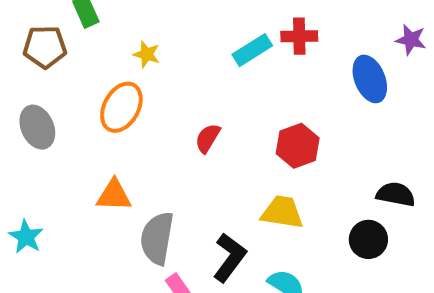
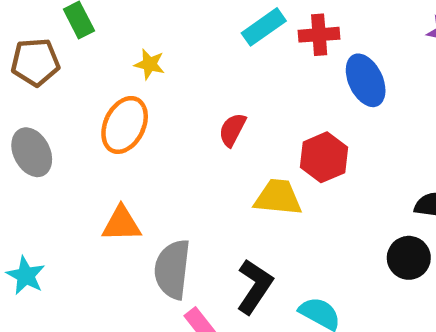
cyan rectangle: (252, 50) -> (264, 27), moved
blue ellipse: (370, 79) -> (366, 80), moved
red semicircle: (208, 138) -> (232, 130), moved
yellow trapezoid: (282, 212) -> (278, 197), moved

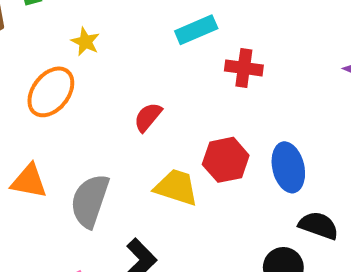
red cross: (319, 35) -> (244, 68), moved
blue ellipse: (366, 80) -> (288, 167), moved
gray semicircle: (172, 269) -> (90, 201), moved

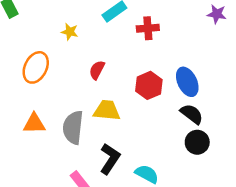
yellow star: (85, 42) -> (70, 32), moved
yellow trapezoid: (176, 187) -> (107, 110), moved
black semicircle: (319, 226) -> (192, 114), moved, turned 30

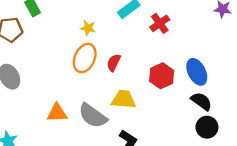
red cross: (148, 28) -> (160, 23), turned -30
orange ellipse: (36, 67) -> (85, 58), moved
gray semicircle: (73, 127) -> (93, 116), turned -60

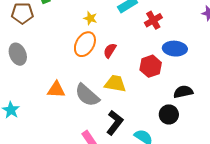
blue ellipse: (197, 72) -> (175, 49), moved, turned -65
black semicircle: (201, 101) -> (183, 92), turned -54
black circle: (207, 127) -> (169, 114), moved

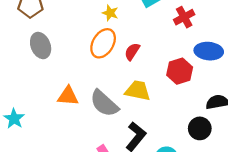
gray ellipse: (18, 54) -> (41, 45), moved

